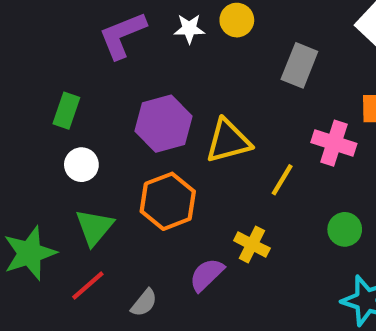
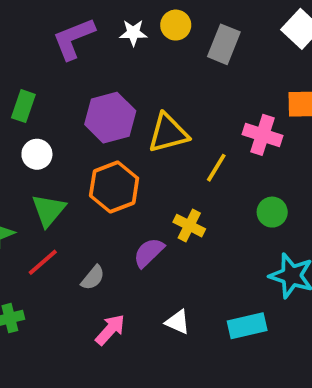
gray rectangle: (299, 65) -> (224, 44), moved

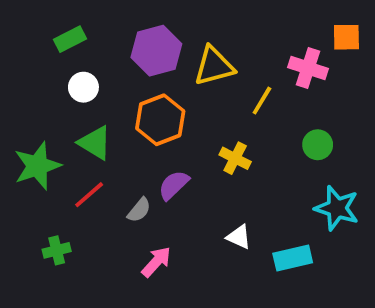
green rectangle: (23, 106) -> (70, 39), turned 44
green triangle: (49, 210) -> (95, 143), turned -39
purple semicircle: (149, 253) -> (174, 185), moved
white triangle: (178, 322) -> (239, 237), moved

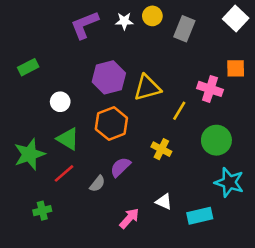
green rectangle: (70, 39) -> (28, 67), moved
green circle: (318, 145) -> (216, 140), size x1.5
pink arrow: (156, 262) -> (129, 218), moved

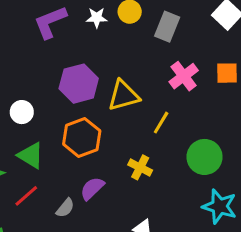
pink cross: (210, 89) -> (184, 76), moved, turned 35

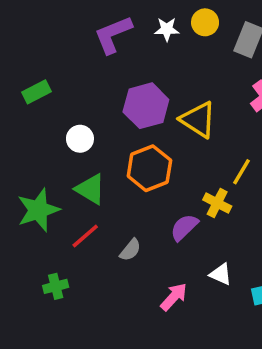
yellow triangle: (124, 96) -> (198, 120), turned 48
yellow line: (161, 123) -> (242, 172), moved
purple semicircle: (92, 188) -> (184, 227), moved

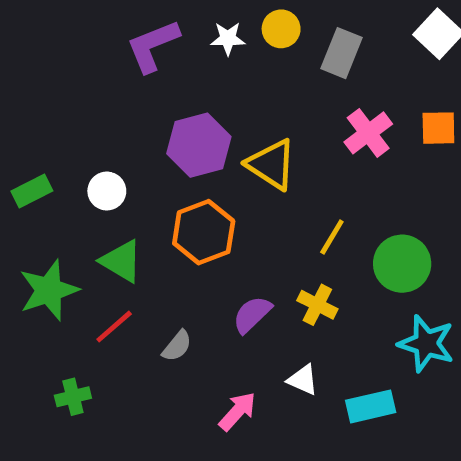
green rectangle: (37, 92) -> (32, 191), moved
yellow cross: (217, 203) -> (317, 305), moved

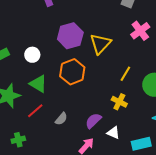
yellow triangle: (271, 164) -> (100, 44), turned 40
purple semicircle: (252, 314) -> (93, 121), moved

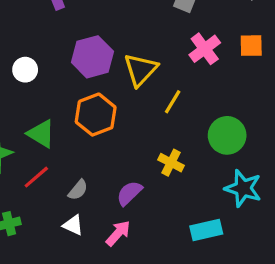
white circle: (32, 55) -> (25, 70), moved
yellow line: (125, 74) -> (173, 102), moved
white triangle: (113, 133) -> (73, 225), moved

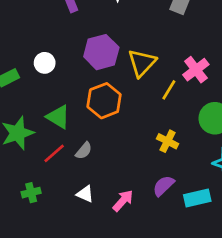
pink cross: (205, 49) -> (196, 70), moved
gray semicircle: (78, 190) -> (84, 151), moved
purple semicircle: (129, 193) -> (163, 186), moved

